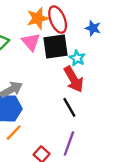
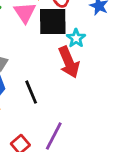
black line: (69, 107) -> (31, 92), moved

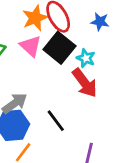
black square: (53, 21) -> (59, 48), turned -36

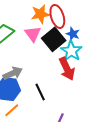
blue star: (100, 22) -> (73, 34), moved
cyan star: (86, 58) -> (71, 51), size x1.5

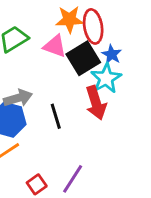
pink triangle: (33, 34) -> (55, 46), turned -42
black line: (40, 92) -> (56, 116), moved

